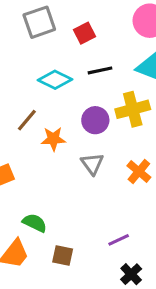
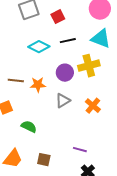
brown line: (27, 120) -> (16, 81), moved, turned 56
gray triangle: (92, 164) -> (63, 101), turned 35
green semicircle: (35, 223) -> (29, 127), moved
purple line: (119, 240) -> (80, 150), turned 40

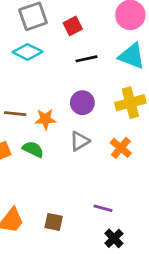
cyan diamond: (39, 47) -> (28, 52), moved
yellow cross: (89, 66) -> (130, 103), moved
green semicircle: (29, 127) -> (33, 149), moved

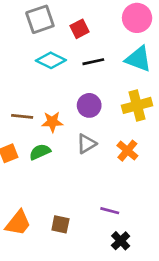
cyan diamond: (28, 52) -> (51, 60), moved
green semicircle: (33, 149) -> (40, 152), turned -50

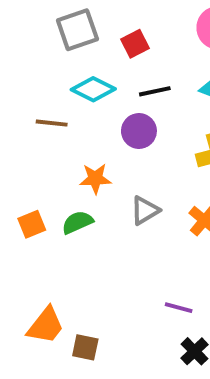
purple circle: (89, 105) -> (139, 131), moved
brown line: (22, 116) -> (52, 123), moved
brown square: (60, 224) -> (85, 347), moved

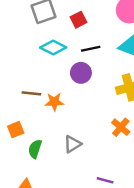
brown line: (52, 123) -> (31, 93), moved
gray triangle: (145, 210) -> (72, 144), moved
green semicircle: (77, 222) -> (35, 149), moved, turned -48

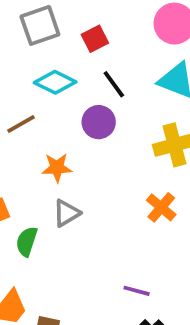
black line: (91, 49) -> (114, 84), turned 66
brown line: (31, 93) -> (21, 124), moved, turned -36
gray triangle: (72, 144) -> (66, 213), moved

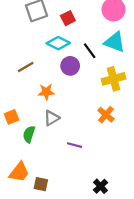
cyan diamond: (55, 82) -> (58, 43), moved
black line: (114, 84) -> (90, 51), moved
purple line: (137, 291) -> (74, 145), moved

